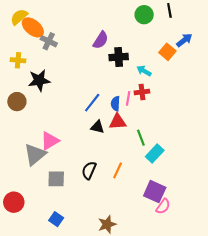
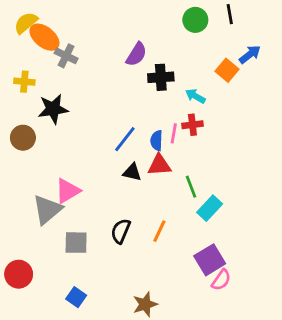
purple square: (155, 192) -> (210, 260), turned 35

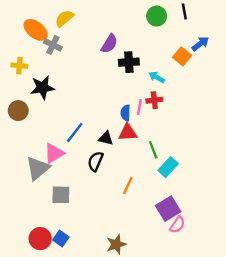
yellow semicircle: (26, 23) -> (64, 18), moved
blue line: (125, 139) -> (75, 133), moved
black semicircle: (121, 231) -> (95, 161), moved
red circle: (19, 274) -> (40, 239), moved

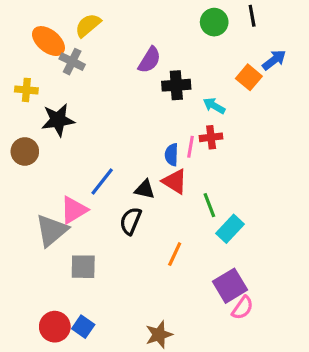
red triangle: (128, 133) -> (175, 181), turned 36

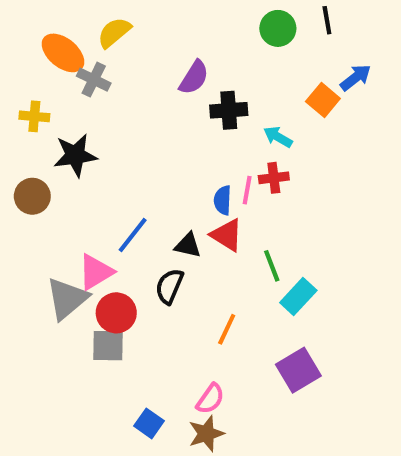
pink semicircle: (243, 308) -> (210, 399), moved
red circle: (55, 327) -> (116, 313), moved
blue square: (83, 327) -> (149, 423), moved

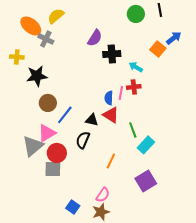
brown circle: (32, 196) -> (48, 103), moved

